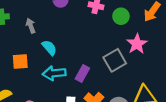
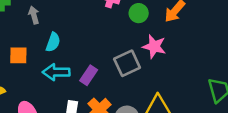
pink star: (137, 44) -> (154, 46), turned -30
cyan semicircle: (49, 48) -> (53, 42), turned 56

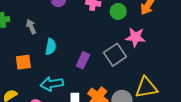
cyan arrow: (56, 72) -> (52, 84), moved
purple rectangle: (89, 75) -> (83, 60), moved

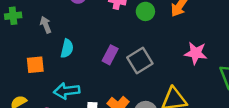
pink star: (135, 37) -> (196, 53), moved
purple rectangle: (83, 60) -> (110, 55), moved

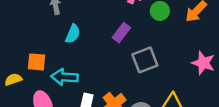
purple rectangle: (110, 55) -> (121, 33), moved
orange square: (35, 65) -> (37, 62), moved

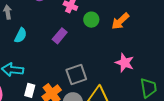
gray square: (145, 60) -> (76, 74), moved

